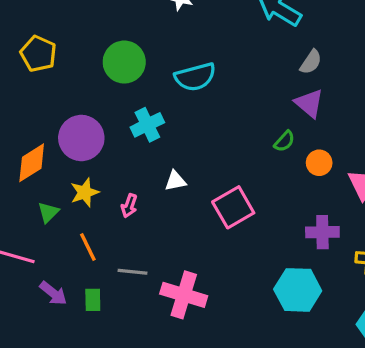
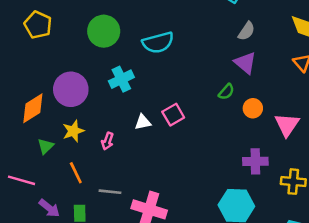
pink square: (233, 207) -> (173, 115), moved, size x0.7

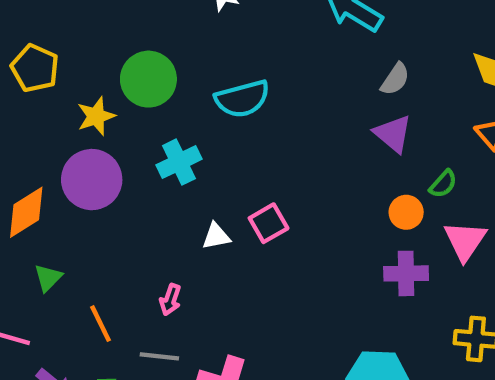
green semicircle: (226, 92) -> (443, 184), moved
yellow star: (73, 131) -> (96, 116), moved
pink arrow: (107, 141) -> (170, 300), moved
purple cross: (255, 161) -> (406, 273), moved

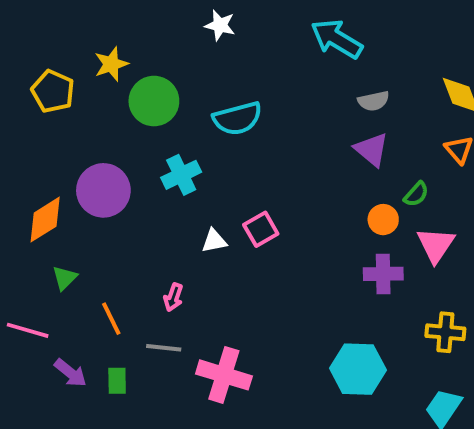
gray semicircle: (395, 79) -> (373, 101), turned 44
yellow star: (96, 116) -> (111, 64), moved

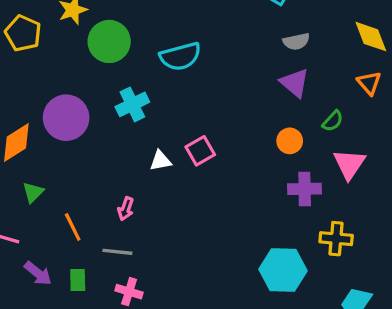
orange circle: (383, 220) -> (290, 141), moved
yellow cross: (445, 332) -> (336, 239), moved
pink cross: (224, 375) -> (129, 292), moved, size x0.6

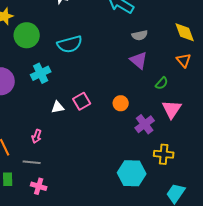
orange circle: (290, 141) -> (121, 103), moved
purple cross: (305, 189) -> (145, 124), turned -36

